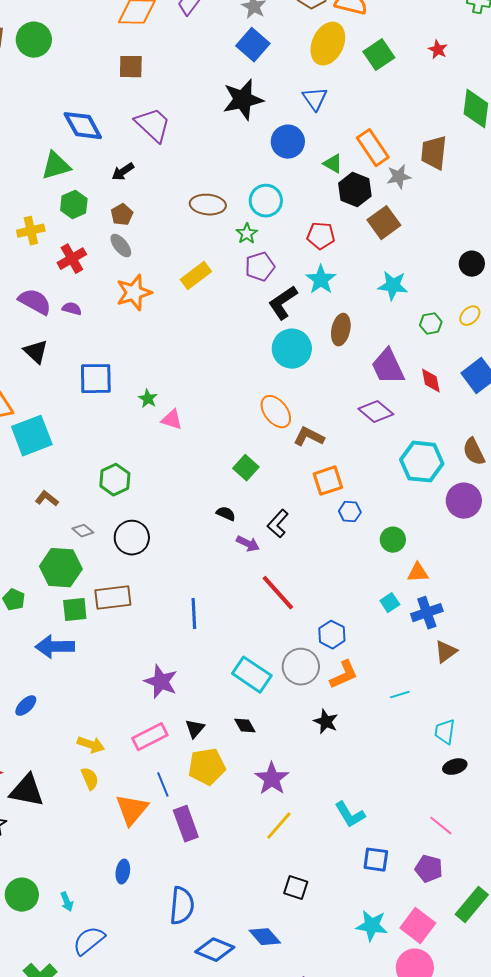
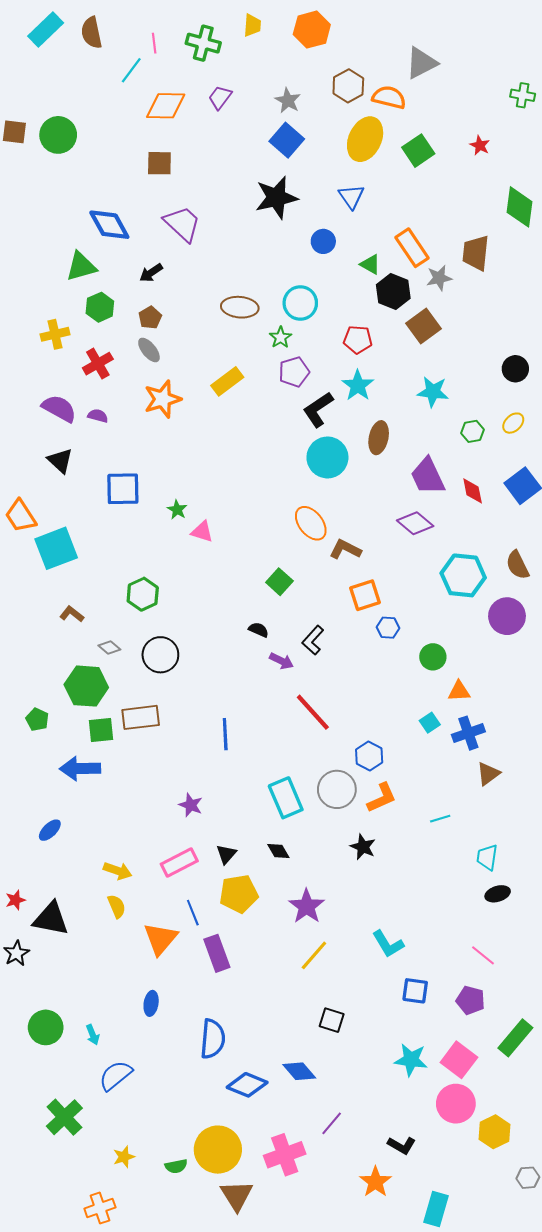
blue circle: (288, 142) -> (323, 241), size x0.7
cyan rectangle: (252, 675) -> (286, 798), turned 33
purple star: (161, 682) -> (191, 805), size x0.7

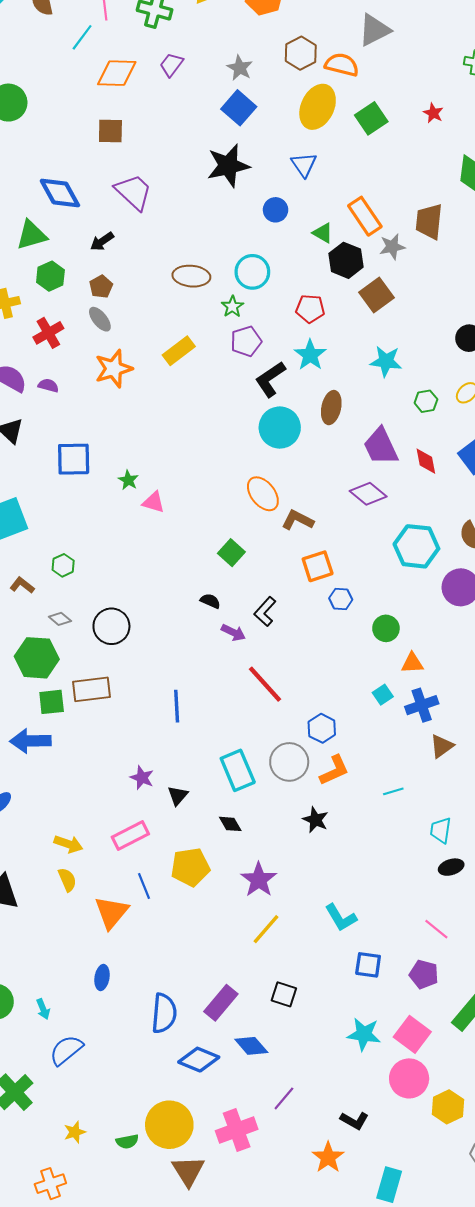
green hexagon: (143, 594) -> (63, 565), moved, size x0.7
black triangle: (226, 854) -> (178, 796), moved
purple rectangle: (217, 953) -> (221, 1003), moved, turned 60

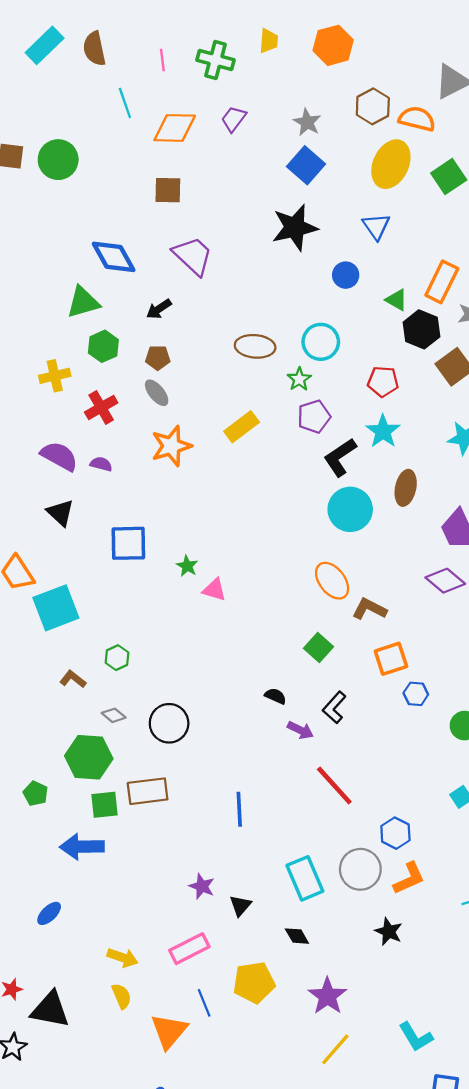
cyan line: (82, 37) -> (125, 103), moved, turned -56
orange rectangle: (365, 216) -> (442, 282), turned 60
brown pentagon: (101, 287) -> (158, 358), turned 30
green square: (231, 553) -> (318, 647), moved

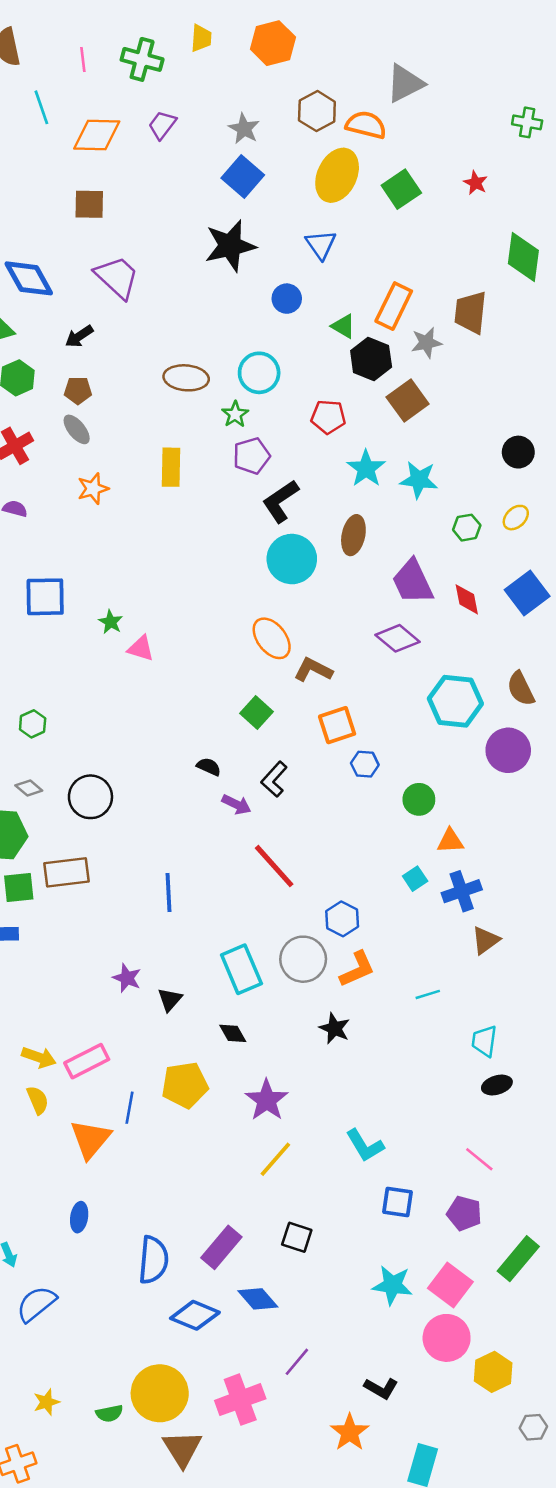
yellow rectangle: (242, 427) -> (171, 467), turned -52
cyan star: (383, 431) -> (366, 468), moved
orange star: (171, 446) -> (93, 489), size x0.7
pink rectangle: (189, 949) -> (87, 1061), moved
blue line: (204, 1003) -> (129, 1108), turned 32

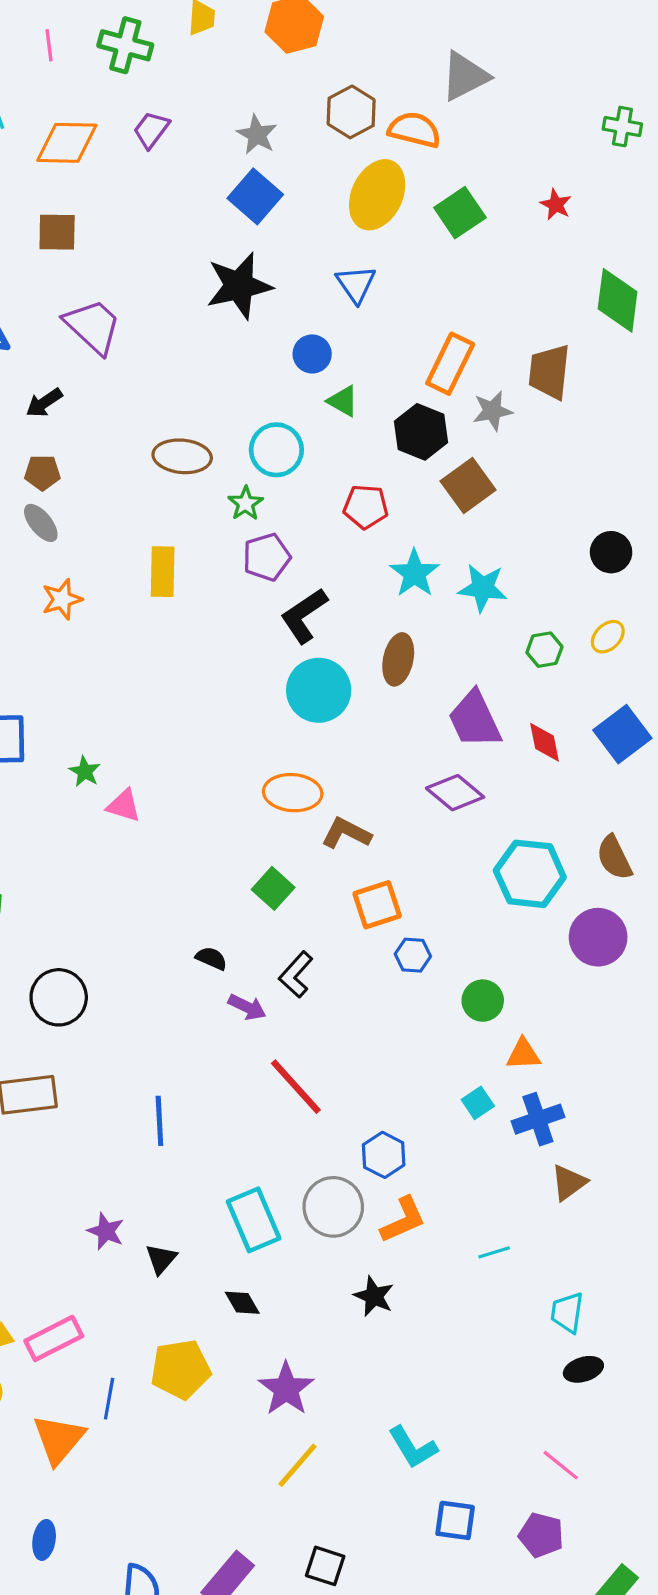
green triangle: (343, 326) -> (343, 401), moved
orange ellipse: (272, 638) -> (293, 793), turned -48

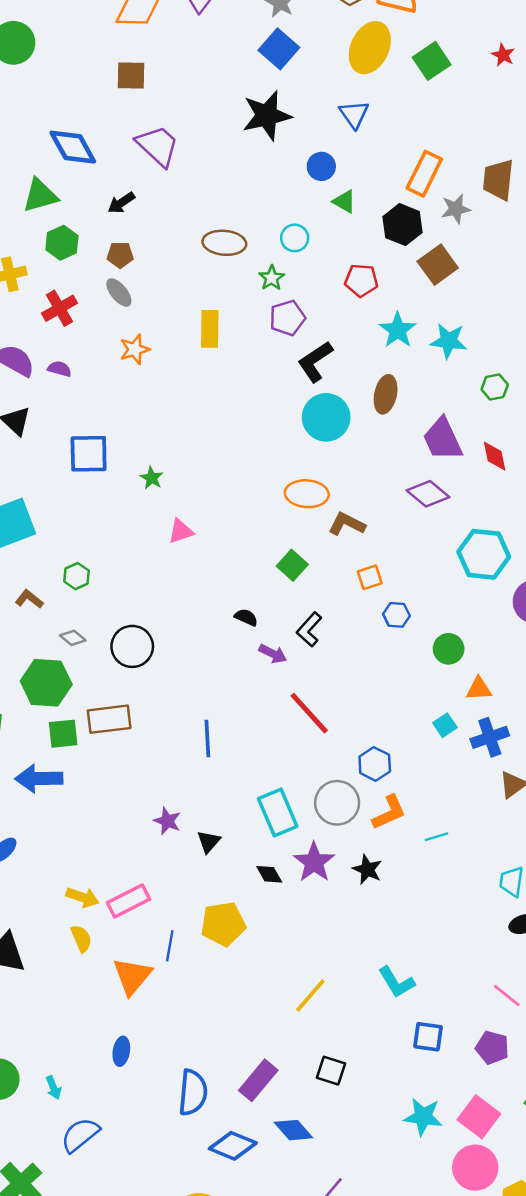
cyan circle: (276, 450) -> (295, 238), size x0.7
pink triangle: (124, 806) -> (181, 531), moved, turned -36
orange square: (377, 905) -> (370, 577), size x0.7
cyan line: (494, 1252) -> (436, 837), moved
purple star: (286, 1389) -> (314, 862), moved

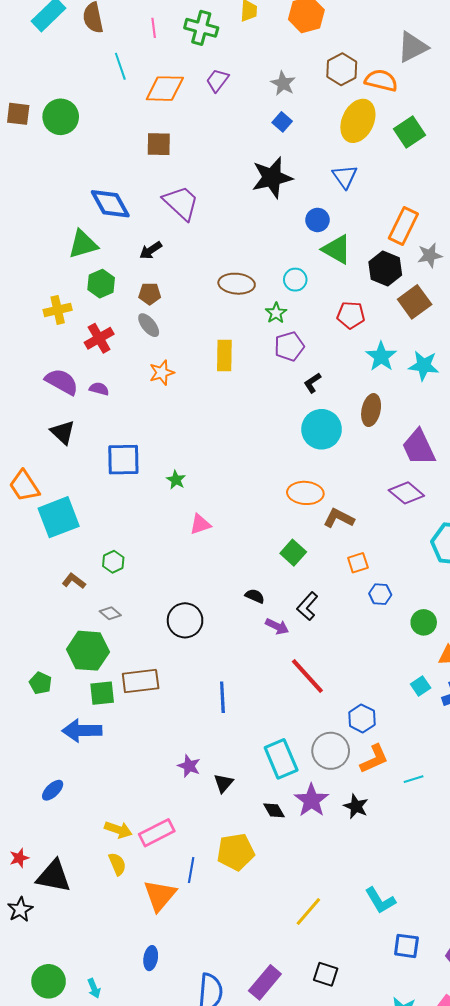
blue square: (279, 49) -> (282, 122), size x0.6
green triangle: (344, 202) -> (337, 249), size x1.5
black L-shape: (315, 362) -> (312, 383), size x0.6
black circle: (132, 646) -> (185, 620), moved

